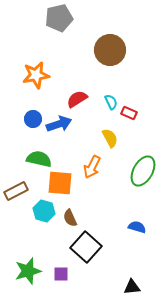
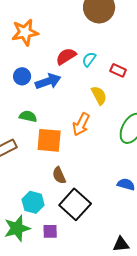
cyan semicircle: (111, 102) -> (89, 59), moved, turned -119
green semicircle: (39, 159) -> (28, 116), size x0.7
cyan hexagon: (44, 211) -> (33, 202), moved

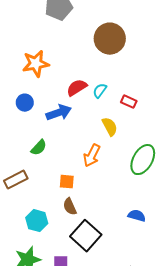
blue circle: (22, 76) -> (25, 103), moved
green semicircle: (28, 116) -> (39, 148), turned 120
orange square: (49, 140) -> (67, 182), moved, size x0.6
cyan hexagon: (33, 202) -> (37, 221), moved

